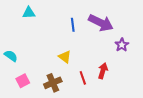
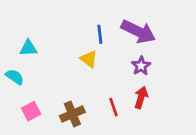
cyan triangle: (29, 13) -> (28, 48), moved
purple star: (122, 45) -> (141, 66), moved
yellow triangle: (65, 57) -> (89, 59), moved

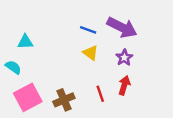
blue line: (100, 34) -> (88, 30), turned -63
yellow triangle: (89, 59) -> (91, 53), moved
pink square: (31, 111) -> (28, 97), size x1.6

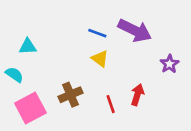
purple star: (124, 58) -> (170, 64), moved
brown cross: (64, 100) -> (71, 95), moved

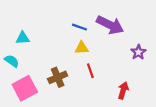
yellow triangle: (100, 59) -> (82, 48), turned -40
red arrow: (137, 95) -> (123, 90), moved
red line: (111, 104) -> (90, 71), moved

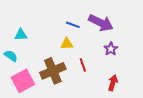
yellow triangle: (82, 48) -> (67, 44), moved
purple star: (138, 52) -> (111, 49), moved
brown cross: (58, 77) -> (53, 71), size x1.4

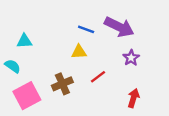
red line: (83, 65) -> (98, 77), turned 72
brown cross: (53, 71) -> (62, 84), size x0.7

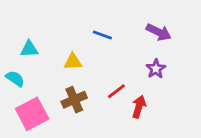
purple arrow: (119, 27) -> (159, 32), moved, size x0.7
yellow triangle: (79, 52) -> (73, 62), moved
red arrow: (133, 98) -> (139, 107), moved

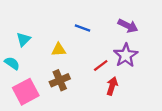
cyan triangle: (29, 49) -> (23, 39), turned -42
purple star: (156, 69) -> (126, 55), size x1.5
red line: (116, 91) -> (101, 66), moved

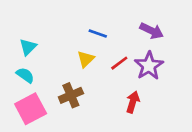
yellow triangle: (59, 50) -> (86, 59), moved, turned -42
cyan semicircle: (12, 63) -> (25, 75), moved
red line: (101, 66) -> (119, 63), moved

